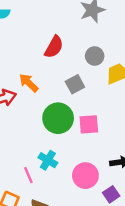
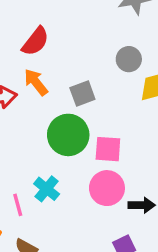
red semicircle: (54, 47) -> (35, 41), moved
gray square: (75, 84) -> (82, 93), moved
pink circle: (85, 176) -> (107, 188), moved

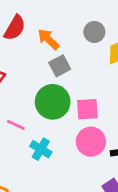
orange arrow: (36, 82) -> (48, 39), moved
pink line: (18, 205) -> (16, 125), moved, turned -42

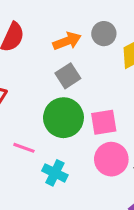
orange arrow: (48, 39) -> (67, 41), moved, turned 120

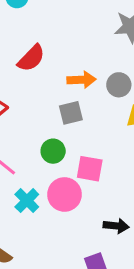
green circle: (63, 118) -> (53, 151), size x0.6
pink circle: (111, 159) -> (64, 194), moved

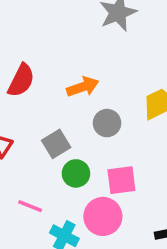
gray circle: (119, 85) -> (107, 123), moved
gray square: (71, 113) -> (56, 144), moved

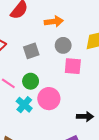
green circle: (76, 173) -> (31, 81), moved
pink square: (121, 180) -> (73, 66), moved

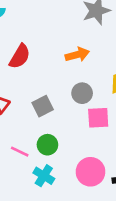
orange arrow: (54, 21) -> (77, 55), moved
pink circle: (49, 99) -> (90, 172), moved

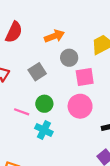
orange arrow: (77, 55) -> (54, 36), moved
pink circle: (90, 172) -> (80, 106), moved

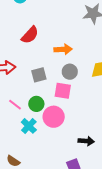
pink square: (85, 77) -> (63, 91), moved
pink circle: (80, 106) -> (54, 117), moved

